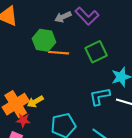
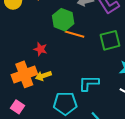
cyan L-shape: (100, 96) -> (89, 83), moved
red star: (23, 120) -> (40, 49), moved

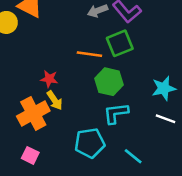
green hexagon: (63, 20) -> (109, 82), moved
green square: (110, 40) -> (120, 43), moved
yellow arrow: (43, 76) -> (55, 100), moved, turned -98

